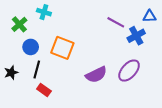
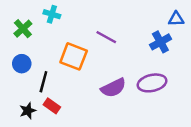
purple line: (116, 22) -> (106, 37), moved
blue circle: (31, 47) -> (22, 64), moved
purple ellipse: (129, 71) -> (152, 83), turned 35
black star: (11, 73) -> (28, 111), moved

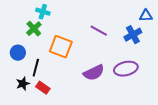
green cross: (23, 29) -> (34, 29), moved
purple line: (106, 37) -> (99, 31), moved
black star: (28, 111) -> (23, 84), moved

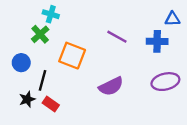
blue cross: (133, 35) -> (157, 41), turned 30
purple ellipse: (126, 69) -> (165, 82), moved

